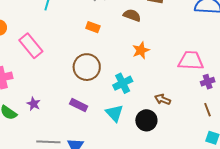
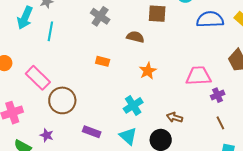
orange rectangle: (93, 27) -> (103, 61), moved
brown circle: (87, 67) -> (62, 100), moved

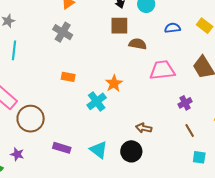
blue semicircle: (210, 19) -> (172, 28), size x0.6
brown semicircle: (135, 37) -> (138, 44), moved
pink trapezoid: (199, 76) -> (162, 70), moved
cyan cross: (133, 105) -> (97, 101), moved

